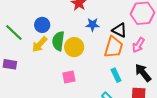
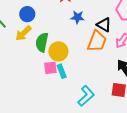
green semicircle: (58, 41) -> (42, 42), moved
yellow circle: (74, 47) -> (58, 51), moved
cyan rectangle: (116, 75) -> (62, 71), moved

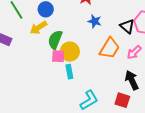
black triangle: (104, 25) -> (127, 26), moved
pink square: (50, 68) -> (58, 56), moved

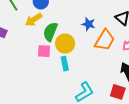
blue star: (95, 21) -> (88, 24), moved
pink square: (58, 56) -> (44, 51), moved

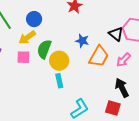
pink square: (44, 51) -> (23, 57), moved

